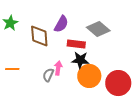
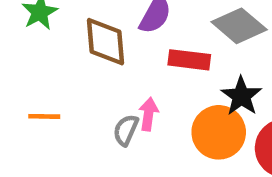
black star: (80, 60) -> (241, 96), moved, turned 30

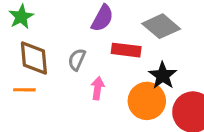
brown diamond: (105, 42) -> (34, 58), moved
gray semicircle: (126, 130) -> (77, 60), moved

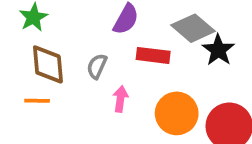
black star: (163, 75) -> (218, 50), moved

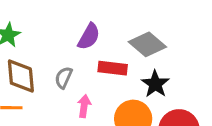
black star: (218, 50) -> (155, 84), moved

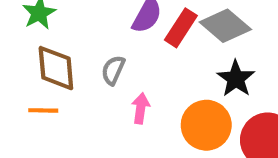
red rectangle: (113, 68) -> (181, 28), moved, turned -64

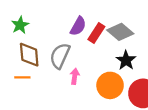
gray semicircle: (113, 70) -> (60, 56), size x1.6

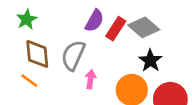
orange line: (22, 77) -> (29, 81), turned 35

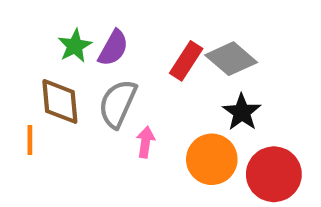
green star: (27, 19) -> (75, 46), moved
purple semicircle: (94, 21) -> (113, 48), moved
orange line: (29, 81) -> (30, 140), moved, turned 54

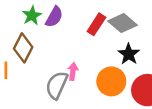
brown diamond: (60, 101) -> (23, 48), turned 32
gray semicircle: (118, 104) -> (57, 85), moved

